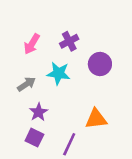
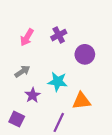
cyan star: (58, 73) -> (58, 82), moved
purple square: (34, 138) -> (17, 119), moved

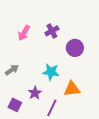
gray arrow: (22, 71) -> (12, 70), moved
purple star: (33, 95) -> (35, 93), moved

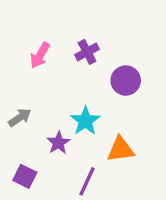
cyan star: (51, 72) -> (85, 121), turned 30
purple star: (35, 93) -> (58, 143), moved

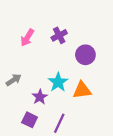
orange triangle: (121, 149) -> (82, 90), moved
purple square: (25, 176) -> (30, 120), moved

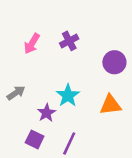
purple circle: (85, 55) -> (114, 62), moved
orange triangle: (82, 90) -> (110, 105), moved

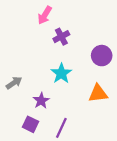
pink arrow: (32, 44) -> (45, 15), moved
cyan star: (68, 96) -> (61, 73), moved

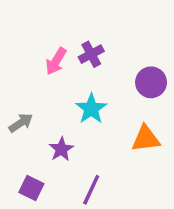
pink arrow: (45, 15) -> (56, 61), moved
purple square: (31, 124) -> (31, 188), moved

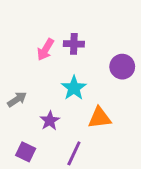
purple cross: (91, 54) -> (74, 44), turned 30
orange triangle: (146, 139) -> (99, 118), moved

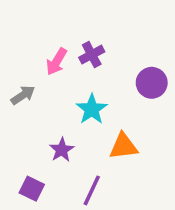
purple cross: (74, 44) -> (92, 55), turned -30
gray arrow: (17, 99) -> (23, 95), moved

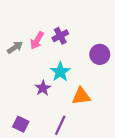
gray arrow: (23, 95) -> (15, 47), moved
purple star: (62, 150) -> (43, 88), moved

